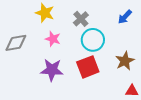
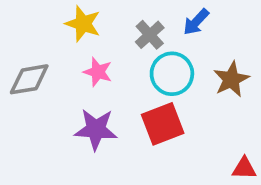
blue arrow: (125, 17) -> (196, 22), moved
brown star: (125, 61) -> (231, 79), moved

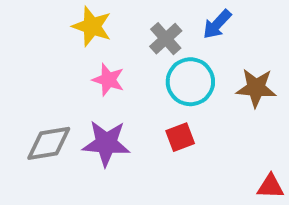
gray diamond: (29, 79) -> (49, 143), moved
brown star: (231, 79) -> (256, 88), turned 30
red square: (163, 124) -> (180, 137), size x0.6

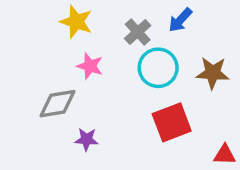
red square: (180, 137) -> (172, 122), moved, size x1.6
gray diamond: (49, 143) -> (58, 104), moved
purple star: (106, 143) -> (86, 139), moved, size x0.6

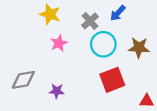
pink star: (90, 66) -> (59, 43), turned 30
gray diamond: (58, 104) -> (23, 80), moved

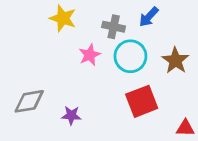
gray cross: (90, 21) -> (114, 27), turned -36
pink star: (59, 43) -> (90, 55), moved
brown star: (139, 48) -> (175, 60), turned 30

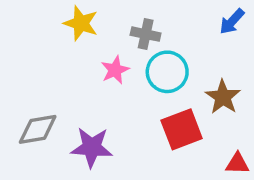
blue arrow: (149, 17) -> (232, 21), moved
brown star: (175, 60) -> (223, 97), moved
purple star: (71, 115) -> (92, 147), size x1.6

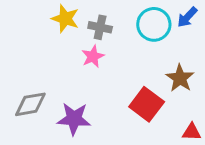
gray cross: (146, 34) -> (100, 27), moved
cyan circle: (167, 72) -> (154, 24), moved
red square: (182, 129) -> (147, 104), turned -32

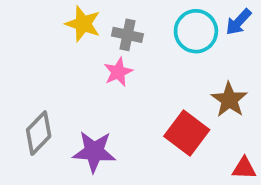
gray diamond: (30, 104) -> (39, 133), turned -36

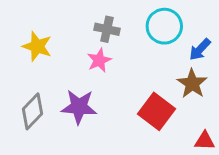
blue arrow: (239, 22) -> (200, 49), moved
yellow star: (83, 24) -> (37, 46), moved
purple star: (94, 152) -> (79, 107), moved

